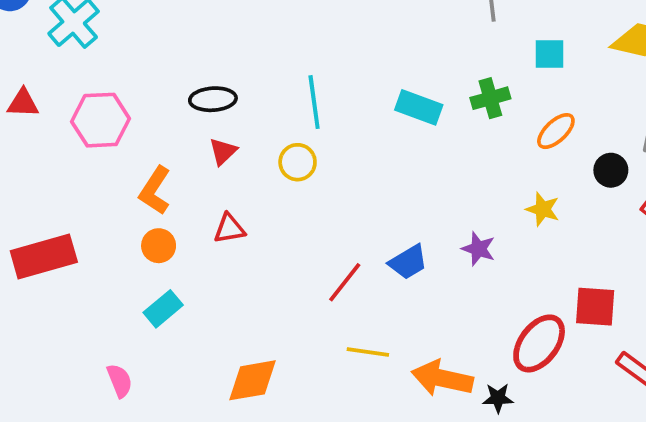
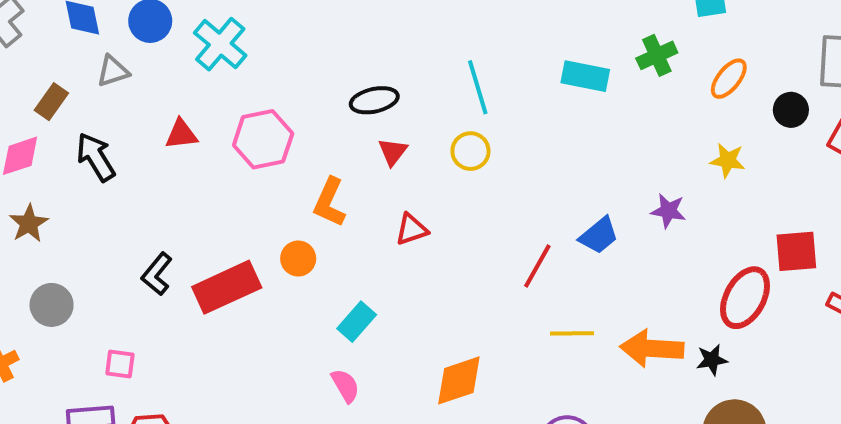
orange circle: (159, 246) -> (298, 259), moved
pink semicircle: (120, 381) -> (345, 386), moved

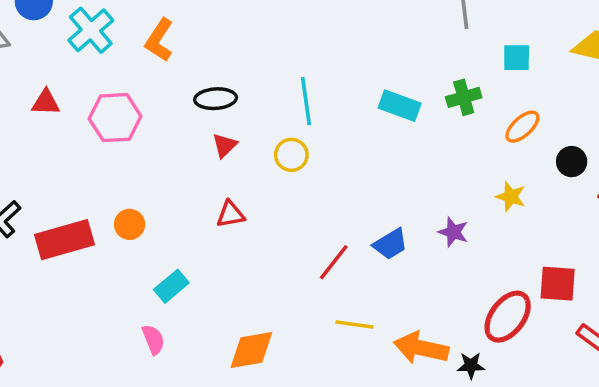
orange L-shape: (329, 202) -> (159, 40), moved

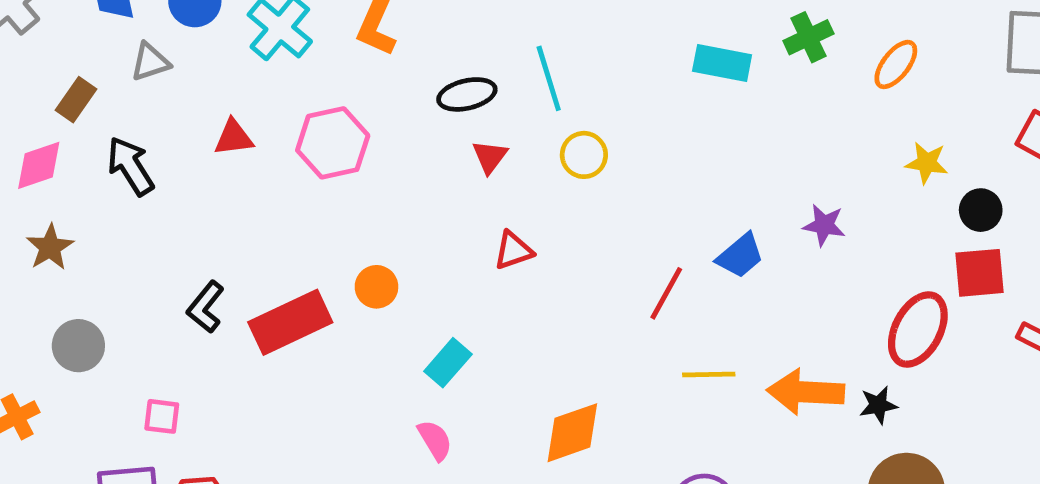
cyan line: (306, 101) -> (549, 78), moved
black circle: (572, 162) -> (981, 210), moved
yellow star: (511, 197) -> (927, 163), moved

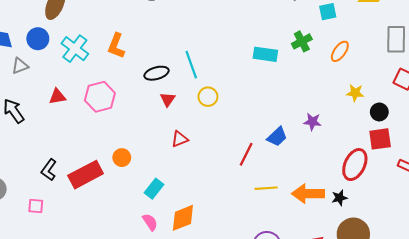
pink square: (162, 416) -> (36, 206), moved
orange diamond: (572, 433) -> (183, 218), moved

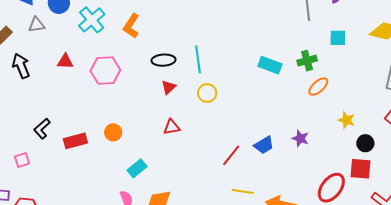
orange ellipse: (340, 51) -> (318, 87), moved
red rectangle: (86, 175) -> (75, 141), size x0.7
pink square: (36, 206) -> (22, 160), turned -35

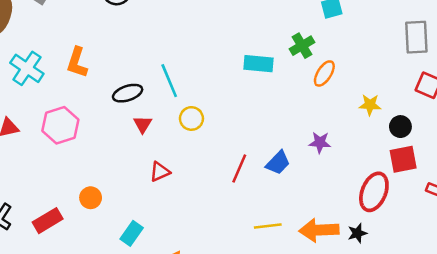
red line: (231, 155) -> (239, 169), moved

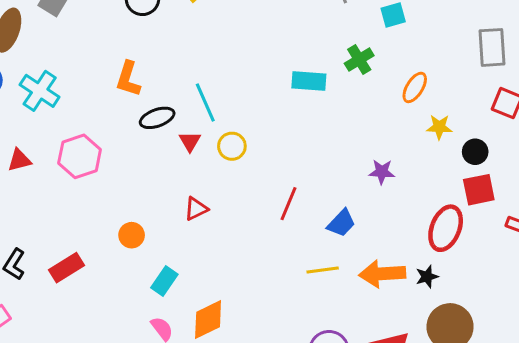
orange L-shape: (77, 62) -> (128, 79), moved
orange ellipse: (324, 73) -> (415, 87), moved
red triangle: (143, 124) -> (190, 142), moved
blue trapezoid: (278, 163) -> (341, 223), moved
orange circle: (91, 198) -> (132, 235), moved

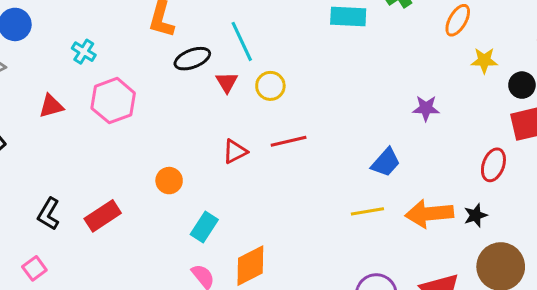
cyan cross: (40, 91) -> (84, 52), moved, size x0.6
red line: (288, 204) -> (289, 141), moved, turned 56
red ellipse: (446, 228) -> (493, 165), size x0.7

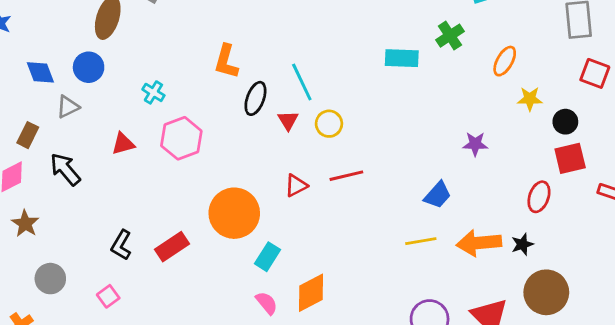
black ellipse: (192, 59) -> (255, 98), turned -48
orange circle: (169, 181) -> (234, 213), size x2.0

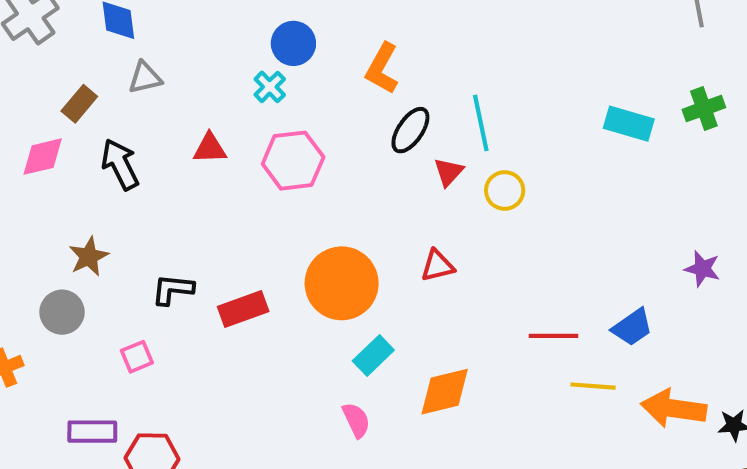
blue circle: (89, 67) -> (293, 43), moved
red line: (346, 176) -> (554, 336), moved
brown star: (25, 224) -> (89, 257), moved
black L-shape: (121, 245) -> (173, 289), turned 52
orange diamond: (311, 293) -> (445, 392), moved

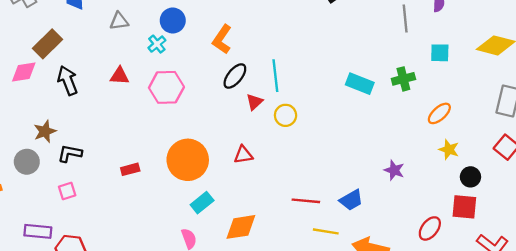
gray triangle: (145, 78) -> (119, 21), moved
brown rectangle: (79, 104) -> (47, 44), size x1.4
black L-shape: (173, 289) -> (70, 153), moved
red rectangle: (243, 309) -> (130, 169), size x0.7

